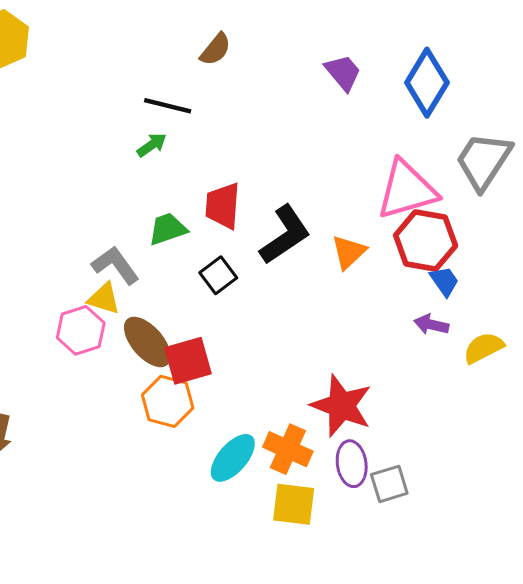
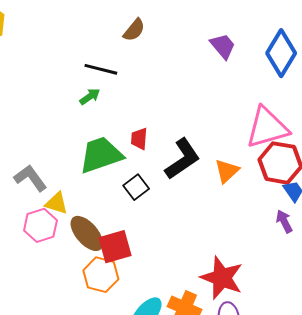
red trapezoid: (223, 206) -> (139, 139), size x0.7
green trapezoid: (168, 229) -> (101, 155), size x1.6
gray L-shape: (115, 265) -> (30, 178), moved
purple arrow: (431, 325) -> (284, 221), turned 50

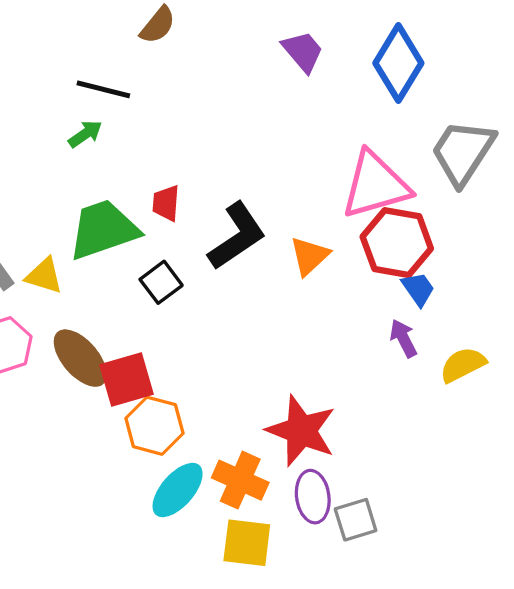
yellow triangle: (57, 203) -> (44, 276), moved
orange hexagon: (101, 275) -> (154, 426), moved

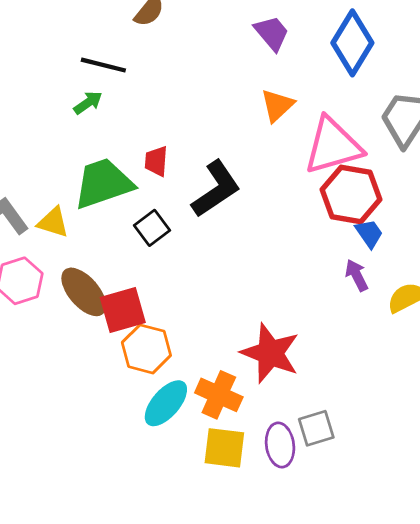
orange triangle: (309, 256) -> (277, 105), moved
purple ellipse: (313, 497) -> (280, 445), moved

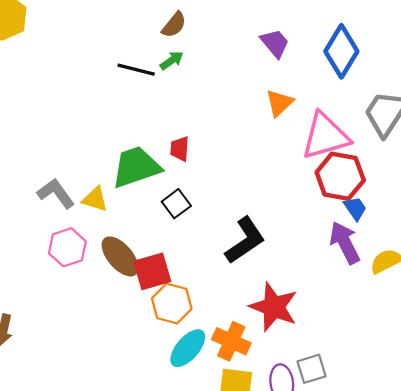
green arrow: (88, 103) -> (172, 60), moved
black L-shape: (216, 189) -> (245, 240), moved
purple arrow: (357, 275) -> (345, 243), size x1.6

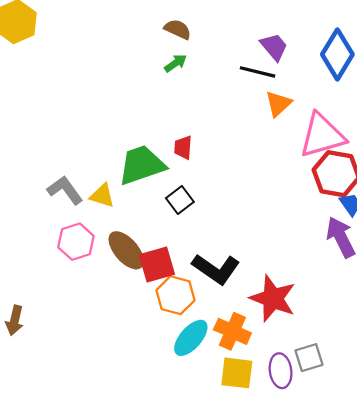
brown semicircle: (174, 25) -> (178, 29), turned -104
black line: (136, 70) -> (258, 72), moved
black L-shape: (245, 240) -> (216, 269), moved, turned 69

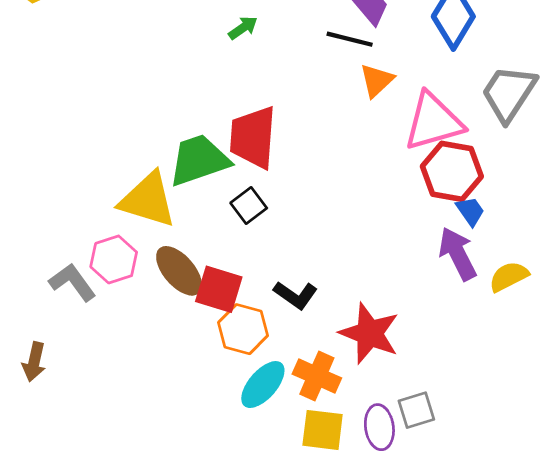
red trapezoid: (183, 147) -> (253, 137), size x2.0
gray L-shape: (65, 190) -> (72, 282), moved
yellow triangle: (102, 196) -> (148, 200), size x1.8
red square: (157, 265) -> (219, 289), turned 33
black L-shape: (216, 269) -> (296, 295), size x0.7

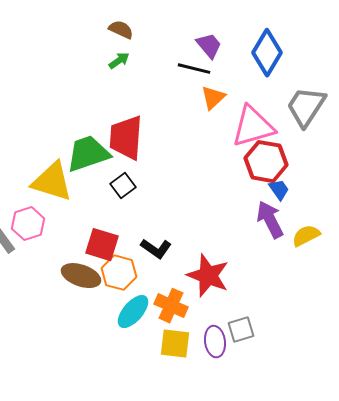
brown ellipse: (179, 271) -> (81, 276), moved, turned -30

